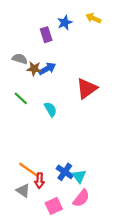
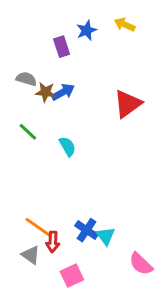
red triangle: (87, 88) -> (128, 104), moved
pink semicircle: (81, 198) -> (141, 264), moved, turned 96

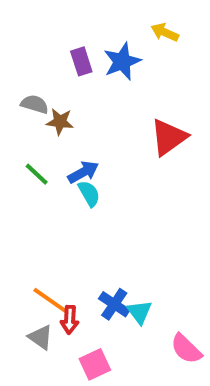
blue star: (87, 30) -> (122, 61), moved, size x1.4
blue arrow: (63, 92) -> (83, 172), moved

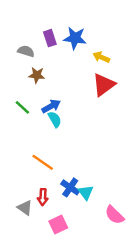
yellow arrow: (165, 32) -> (101, 57), moved
blue star: (122, 61) -> (75, 38), turned 30
gray semicircle: (35, 104) -> (26, 51), moved
orange line: (50, 300) -> (43, 162), moved

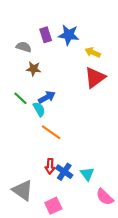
cyan semicircle: (55, 119) -> (39, 109), moved
orange line: (43, 162) -> (51, 132), moved
cyan triangle: (86, 192) -> (87, 174), moved
red arrow: (43, 197) -> (50, 166), moved
gray triangle: (25, 208) -> (23, 190), size x1.5

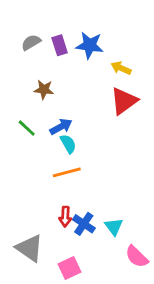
gray semicircle: (24, 47) -> (31, 42), moved, turned -48
cyan semicircle: (39, 109) -> (68, 144), moved
orange line: (51, 132) -> (67, 172), turned -50

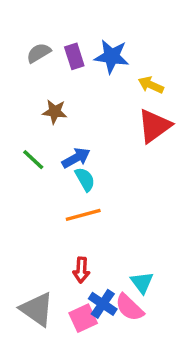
blue cross: (84, 224) -> (103, 304), moved
pink semicircle: (137, 257) -> (129, 307), moved
pink square: (70, 268) -> (83, 318), moved

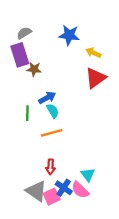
purple rectangle: (74, 56) -> (20, 55), moved, size x1.5
green line: (33, 160) -> (27, 113), moved, turned 48
gray triangle: (37, 309) -> (36, 191), moved

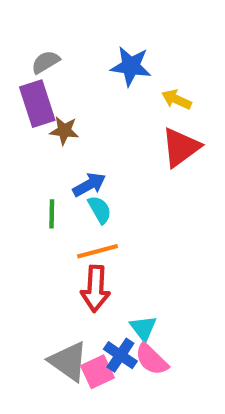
red arrow: (50, 167) -> (95, 289), moved, size x1.5
cyan triangle: (88, 175) -> (143, 328), moved

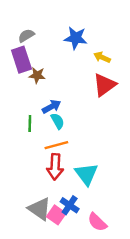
cyan triangle: (143, 328) -> (86, 174), moved, size x1.5
pink semicircle: (152, 359) -> (97, 222), moved
pink square: (98, 372) -> (56, 215), turned -30

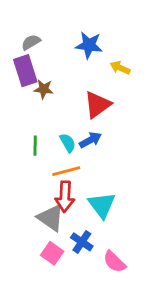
red triangle: (104, 85) -> (97, 105), moved
blue arrow: (52, 107) -> (90, 140), moved
gray triangle: (39, 209) -> (51, 218), moved
pink square: (56, 215) -> (52, 253), moved

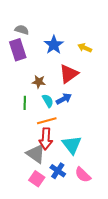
gray semicircle: (31, 42) -> (22, 30), turned 48
blue star: (89, 45) -> (54, 45), moved, turned 30
brown star: (44, 89) -> (39, 82), moved
pink semicircle: (114, 262) -> (83, 175), moved

